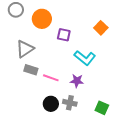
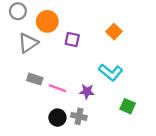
gray triangle: (25, 49) -> (28, 43), moved
cyan L-shape: (85, 58) -> (111, 72), moved
green square: (102, 108) -> (128, 106), moved

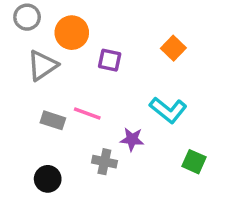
pink line: (57, 88) -> (87, 113), moved
gray cross: (79, 116) -> (104, 162), moved
black circle: (57, 118) -> (48, 179), moved

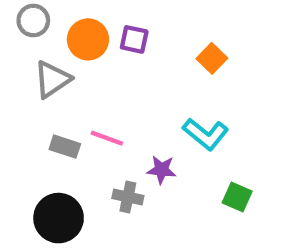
purple square: (110, 60) -> (134, 39), moved
black circle: (48, 179) -> (59, 218), size x1.5

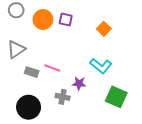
gray triangle: (52, 79) -> (16, 49), moved
green square: (237, 197) -> (116, 97), size x1.5

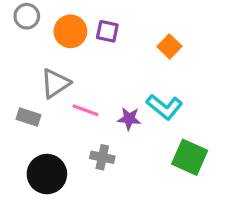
gray triangle: (16, 49) -> (55, 83), moved
gray rectangle: (32, 72) -> (28, 117), moved
purple star: (79, 83) -> (129, 119), moved

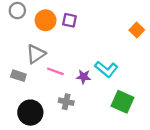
orange square: (169, 46) -> (137, 30), moved

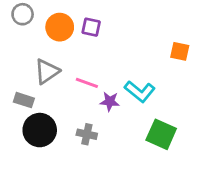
orange square: (137, 30) -> (180, 51), moved, turned -32
pink line: (55, 71) -> (87, 83), moved
black circle: (30, 113) -> (40, 130), moved

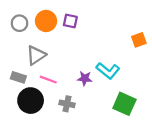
gray circle: (23, 14) -> (19, 23), moved
orange square: (180, 51) -> (139, 40), turned -32
pink line: (87, 83) -> (48, 80), moved

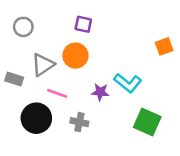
orange circle: (46, 21) -> (75, 56), moved
gray rectangle: (18, 77) -> (14, 79), moved

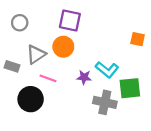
purple square: (83, 24) -> (70, 21), size x1.5
orange square: (164, 46) -> (138, 39), turned 32
gray cross: (79, 122) -> (105, 102), moved, size x1.5
green square: (147, 122) -> (130, 88), moved, turned -30

